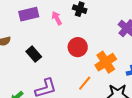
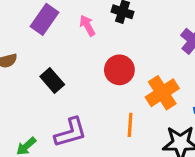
purple rectangle: (29, 14) -> (45, 19), turned -42
orange line: (85, 83) -> (130, 125), turned -35

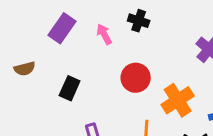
black rectangle: (52, 81) -> (70, 88), turned 65

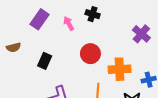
orange cross: (178, 100) -> (120, 69), turned 30

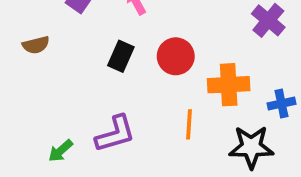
black rectangle: (45, 61) -> (121, 56), moved

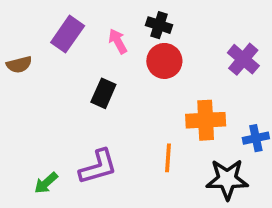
brown semicircle: (36, 45) -> (19, 65), moved
red circle: (176, 56) -> (164, 61), moved

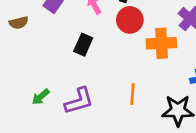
orange cross: (206, 120) -> (161, 43), moved
green arrow: (46, 183) -> (41, 97), moved

